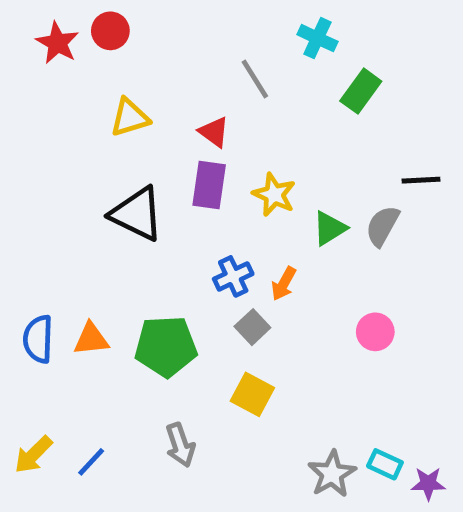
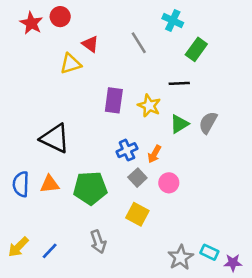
red triangle: (214, 132) -> (90, 44), moved
black line: (421, 180) -> (179, 83), moved
black triangle: (137, 214) -> (55, 138), moved
pink circle: (375, 332) -> (169, 183), moved

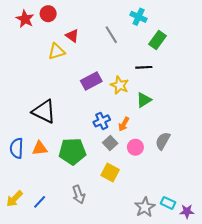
purple rectangle: (114, 100) -> (91, 81), turned 54
gray semicircle: (208, 123) -> (163, 141), moved

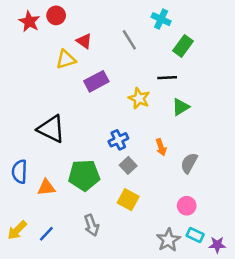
purple rectangle: (91, 81) -> (96, 81), moved
green triangle: (144, 100) -> (181, 107), moved
orange arrow: (124, 124) -> (161, 147), moved, turned -48
pink circle: (135, 147) -> (187, 206), moved
orange triangle: (40, 148) -> (46, 187), moved

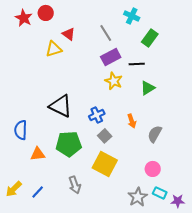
purple rectangle: (96, 81) -> (111, 57), moved
black triangle: (51, 129) -> (61, 106), moved
blue semicircle: (20, 172) -> (21, 130), moved
yellow square: (128, 200) -> (105, 164), size x1.4

